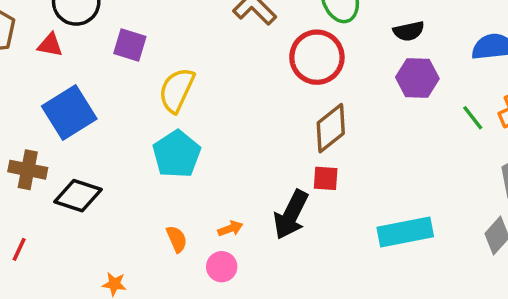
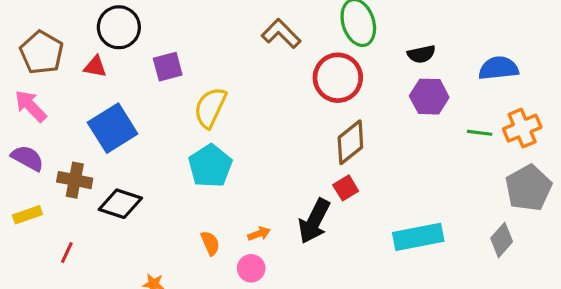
purple square: (130, 45) -> (168, 67), turned -32
green line: (473, 118) -> (480, 133), turned -45
red square: (326, 178) -> (346, 188), turned -35

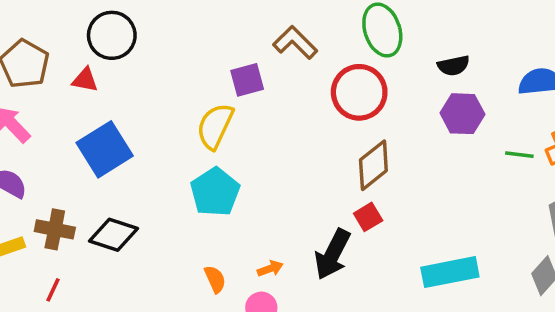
purple square: (168, 67) -> (247, 80), moved
brown cross: (75, 180) -> (55, 229), moved

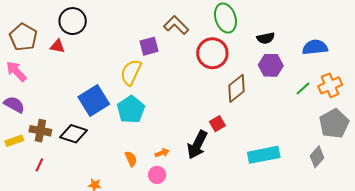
blue square: (105, 149) -> (94, 101), moved
green line: (519, 155) -> (303, 88), turned -49
brown diamond: (373, 165) -> (237, 88), moved

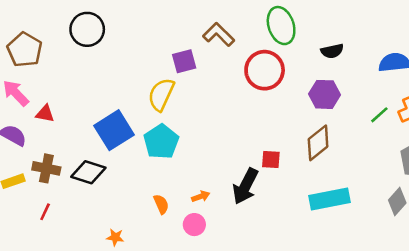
red triangle: (57, 46) -> (45, 114), moved
purple hexagon: (271, 65) -> (324, 94), moved
brown diamond: (237, 88) -> (318, 143), moved
red square: (217, 124) -> (271, 159), turned 35

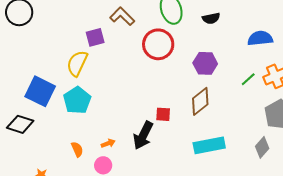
black semicircle: (332, 51) -> (211, 18), moved
blue square: (114, 130) -> (40, 91), turned -32

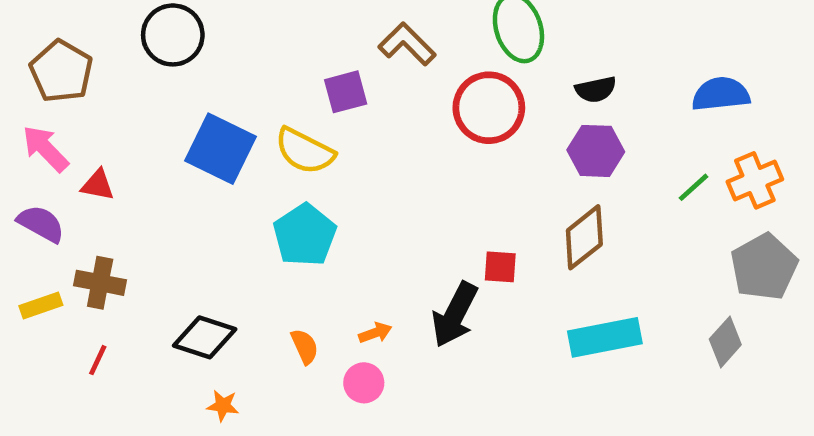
black semicircle: (211, 18) -> (596, 90), moved
yellow semicircle: (77, 63) -> (305, 151), turned -88
blue square: (40, 91) -> (221, 149), moved
black diamond: (20, 124) -> (205, 337), moved

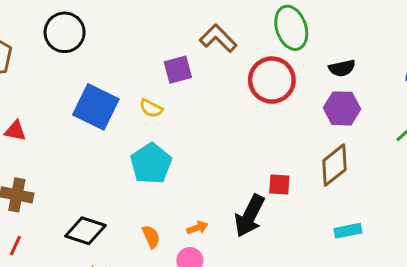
yellow semicircle: (305, 151) -> (151, 108), size x0.6
cyan rectangle: (605, 337) -> (348, 231), size x0.6

